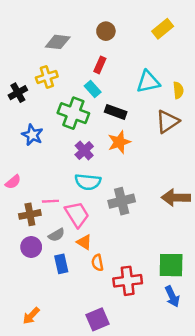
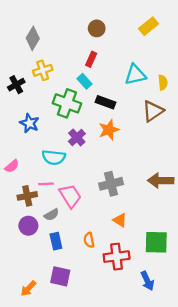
gray diamond: (58, 42) -> (33, 38), moved, turned -65
cyan semicircle: (88, 182) -> (54, 157), moved
orange triangle: (84, 242) -> (120, 220), moved
blue arrow: (172, 296) -> (147, 281), moved
purple square: (97, 319) -> (60, 276), moved, turned 35

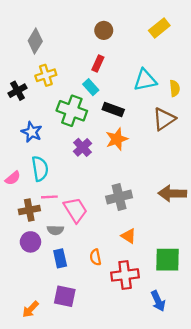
cyan semicircle: (54, 157) -> (40, 169), moved, turned -105
gray semicircle: (52, 215) -> (55, 230), turned 32

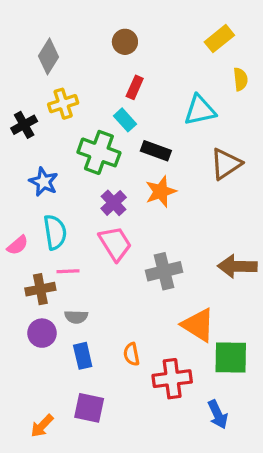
brown circle: (104, 30) -> (125, 42), moved
yellow semicircle: (175, 88) -> (240, 79), moved
pink trapezoid: (75, 210) -> (115, 244), moved
orange triangle: (129, 236) -> (198, 325), moved, size x1.6

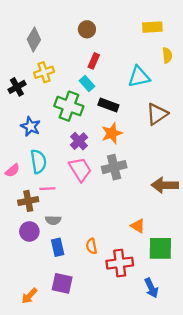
yellow rectangle: (219, 39) -> (152, 27), turned 36
gray cross: (164, 271) -> (114, 167), moved
orange triangle: (198, 325) -> (138, 226), size x0.6

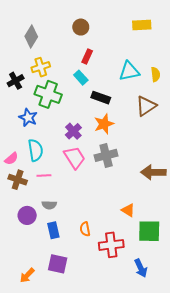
yellow semicircle: (167, 55) -> (155, 74), moved
green cross: (69, 106) -> (48, 94), moved
brown cross: (28, 201) -> (18, 180), moved, turned 30

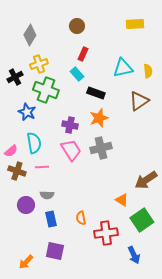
purple cross: (73, 131) -> (70, 125), turned -35
brown arrow: (153, 172) -> (146, 180), moved, turned -35
green square: (149, 231) -> (142, 220), turned -35

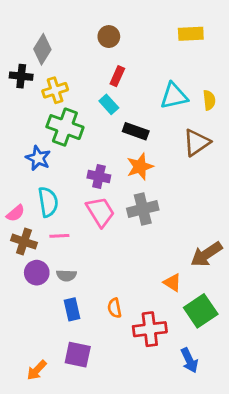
black cross: (15, 77) -> (21, 76), moved, turned 35
purple circle: (26, 205) -> (37, 273), moved

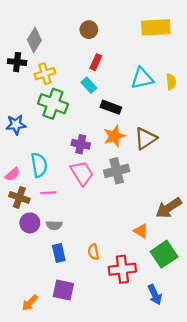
yellow rectangle: (191, 34) -> (156, 27), size x1.4
brown triangle: (196, 143) -> (146, 138), moved
blue star: (38, 158) -> (16, 125), moved, turned -30

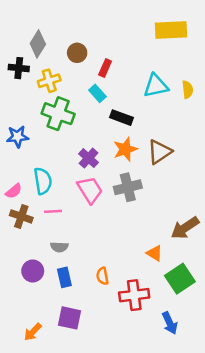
brown circle: (89, 30) -> (77, 53), moved
purple cross: (81, 144) -> (89, 158), turned 30
purple circle: (30, 223) -> (33, 271), moved

